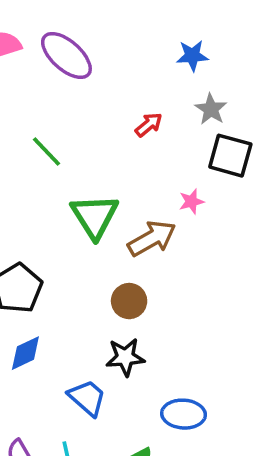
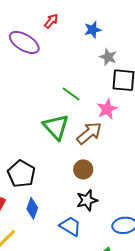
red arrow: (149, 125) -> (51, 21), moved
green line: (47, 151) -> (71, 94), moved
pink star: (191, 202) -> (107, 109), size x1.5
blue diamond: (25, 353) -> (32, 208), turned -35

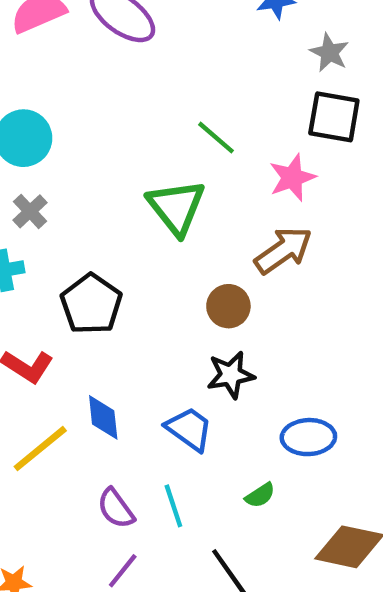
gray star: (108, 57) -> (329, 53), moved
brown arrow: (89, 133) -> (283, 250), moved
blue diamond: (32, 208) -> (103, 417), moved, turned -30

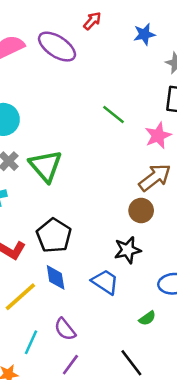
green triangle: (176, 207) -> (46, 166), moved
black pentagon: (91, 304) -> (54, 236), moved
brown circle: (228, 306) -> (141, 211), moved
cyan line: (173, 506) -> (31, 342), moved, turned 45

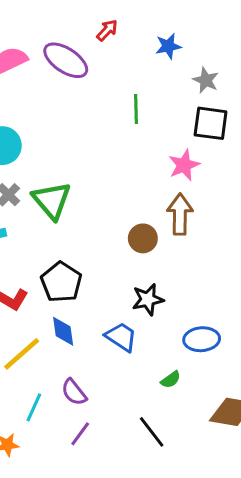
green line: (113, 114) -> (136, 109), moved, turned 50
brown arrow: (155, 177) -> (180, 214), turned -52
brown circle: (141, 211) -> (143, 238), moved

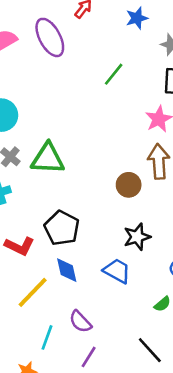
purple ellipse: (66, 60) -> (50, 37), turned 33
green line: (136, 109) -> (114, 74), turned 45
green triangle: (52, 200) -> (48, 159), turned -42

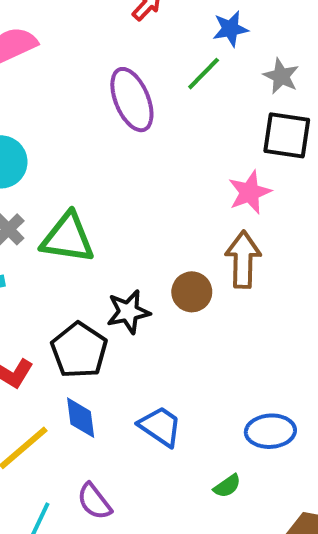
purple ellipse: (50, 37) -> (132, 100), moved
green line: (114, 74) -> (204, 74), moved
black star: (137, 237) -> (128, 312), moved

